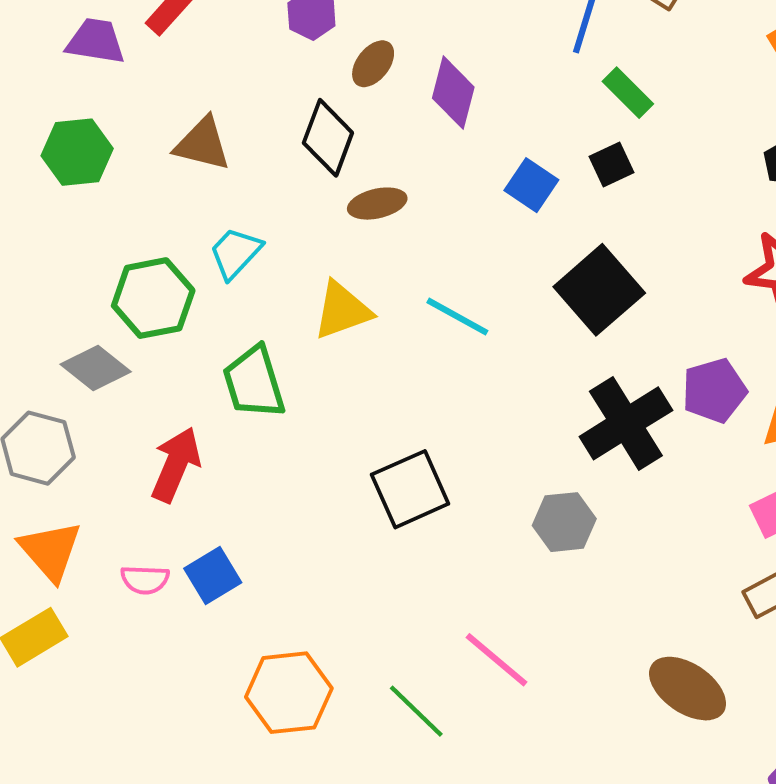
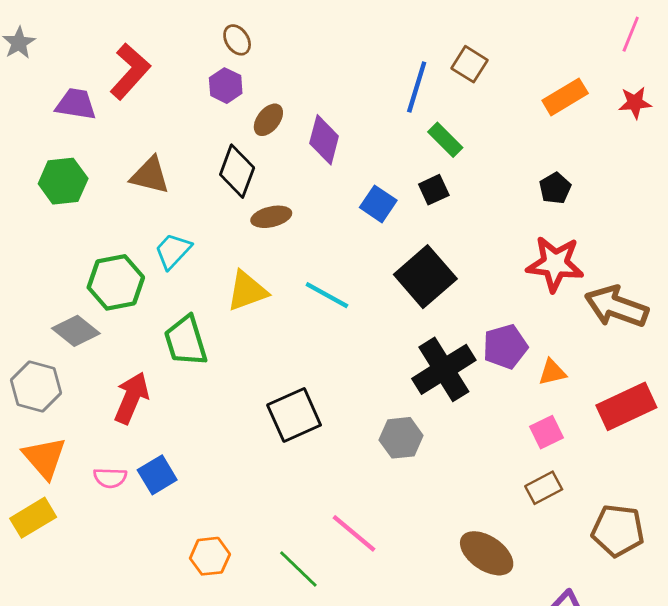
orange hexagon: (289, 693) -> (210, 556), size x0.7

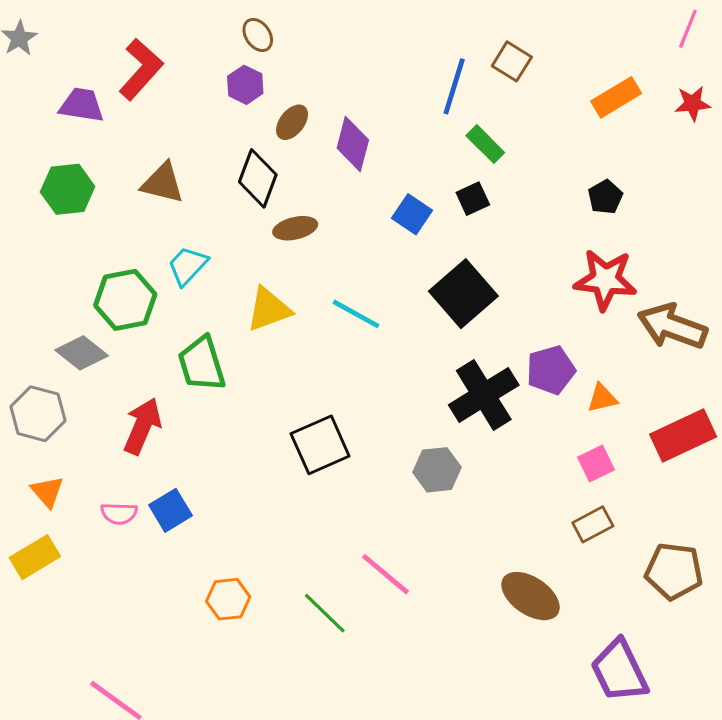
orange triangle: (45, 458) -> (47, 492), size x0.7

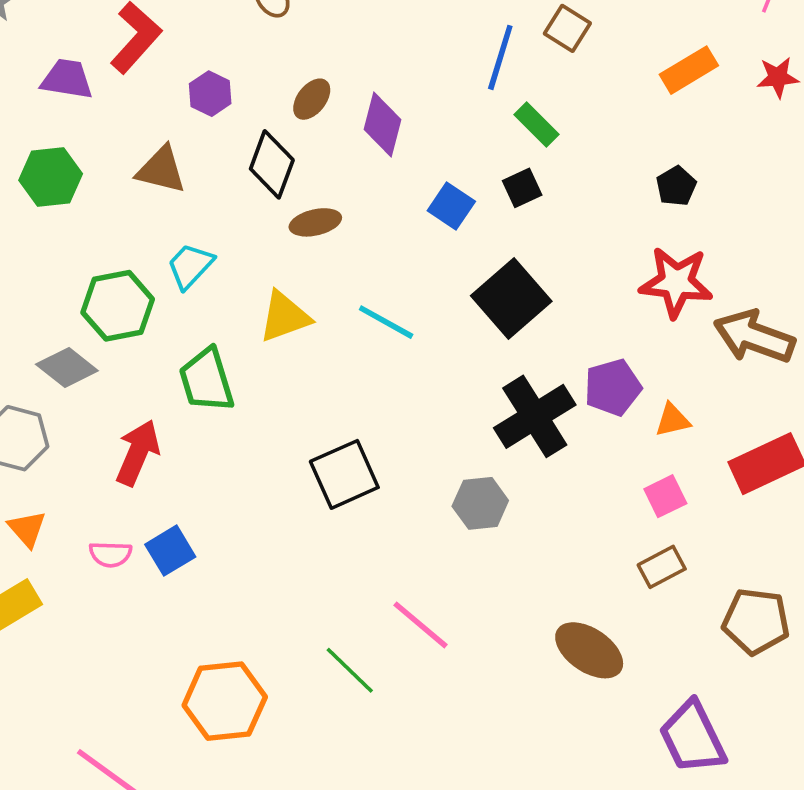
purple hexagon: (245, 85) -> (210, 94), moved
orange hexagon: (228, 599) -> (225, 701), moved, size x1.6

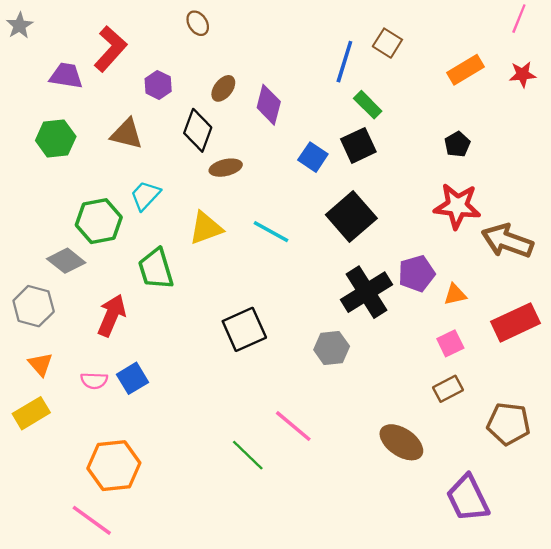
black square: (522, 188) -> (358, 145), size x1.4
orange hexagon: (225, 701) -> (114, 466), moved

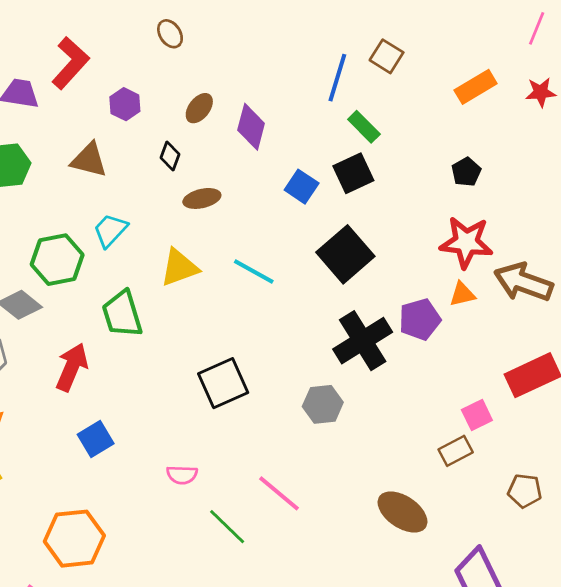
black diamond: (198, 130) -> (170, 156), size x0.6
orange triangle: (455, 294) -> (462, 294), moved
pink square: (450, 343) -> (477, 415), moved
pink semicircle: (94, 381) -> (182, 475), moved
brown pentagon: (509, 424) -> (525, 491), size x0.7

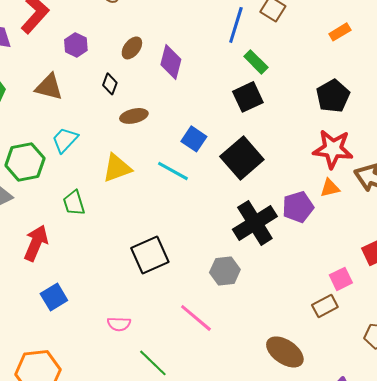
orange rectangle: (476, 87) -> (340, 32), size x0.7
black pentagon: (466, 172) -> (333, 96), size x1.5
blue square: (302, 187) -> (194, 139), moved
green trapezoid: (122, 314) -> (74, 203), size x0.7
pink line: (279, 493) -> (196, 318), moved

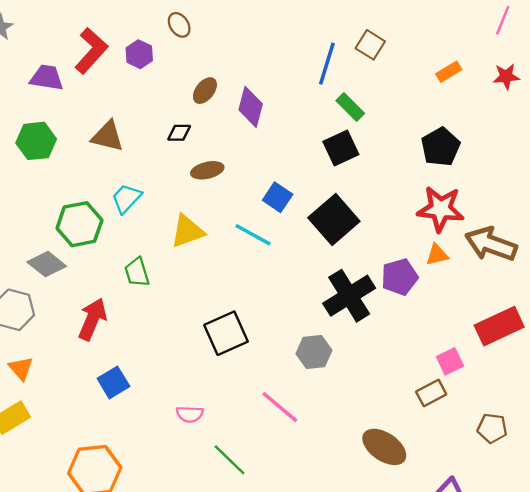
purple hexagon: (76, 45) -> (139, 54), moved
black diamond: (110, 84) -> (179, 133), turned 70

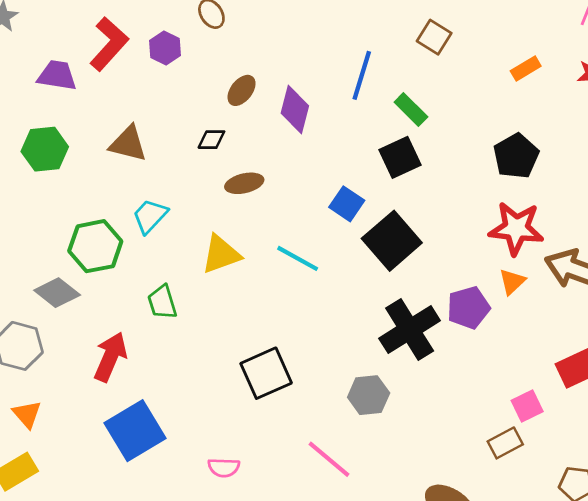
blue line: (327, 64) -> (362, 75), moved
blue square: (278, 197) -> (347, 204), moved
orange triangle: (437, 255) -> (512, 282), turned -30
blue square: (113, 382) -> (135, 431), size x1.6

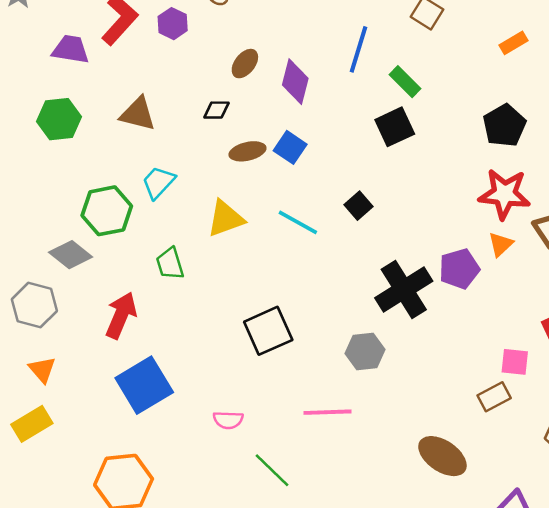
blue square: (347, 204) -> (290, 147), moved
black square: (392, 241) -> (359, 206), moved, size x0.5
pink square: (527, 406) -> (515, 362), turned 32
pink line: (329, 459) -> (328, 412), turned -42

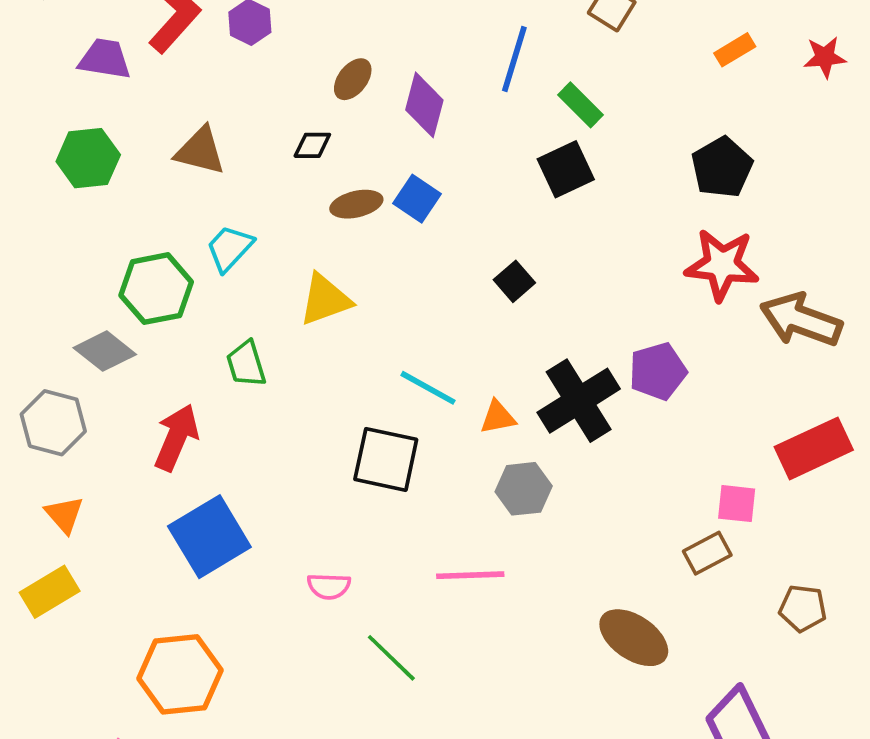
cyan line: (298, 222) -> (428, 388), moved
orange triangle: (501, 244) -> (498, 417), moved, turned 32
black square: (268, 331) -> (386, 459), turned 36

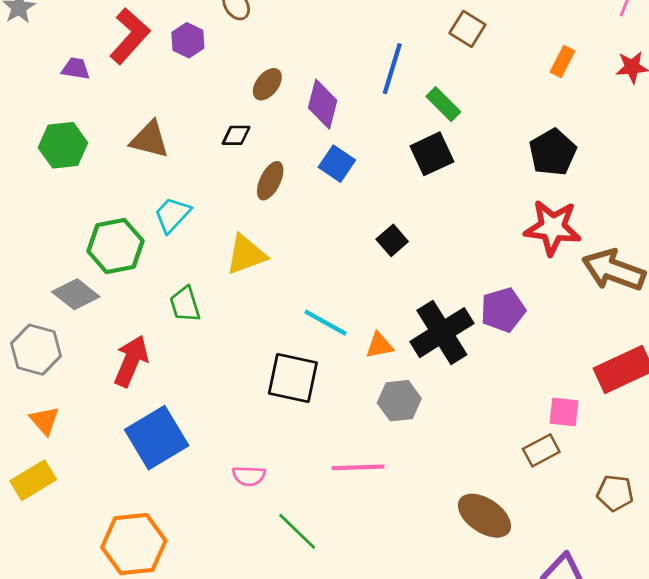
orange rectangle: (735, 50) -> (563, 62), turned -32
purple trapezoid: (105, 59) -> (76, 69), size x0.7
blue square: (417, 199) -> (337, 164), moved
brown ellipse: (356, 204) -> (270, 181), turned -51

